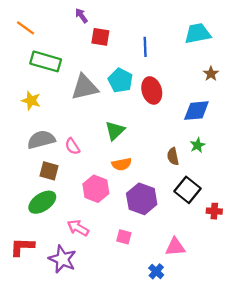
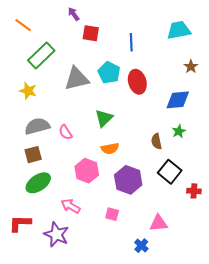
green rectangle: (46, 61) -> (41, 55), turned -60
brown square: (49, 171) -> (33, 155), moved, turned -30

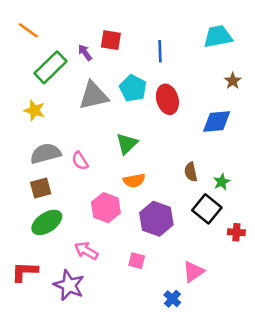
purple arrow: (74, 14) -> (85, 53), moved
green star: (179, 131) -> (222, 182), moved
pink triangle: (159, 223) -> (193, 272), turned -30

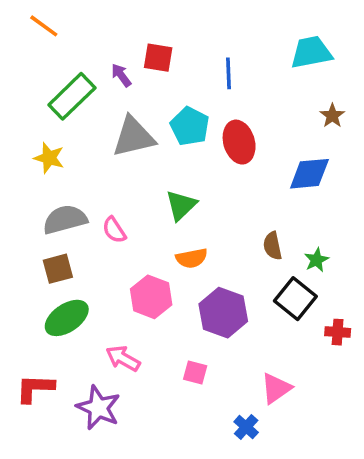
orange line: (28, 30) -> (44, 26), moved

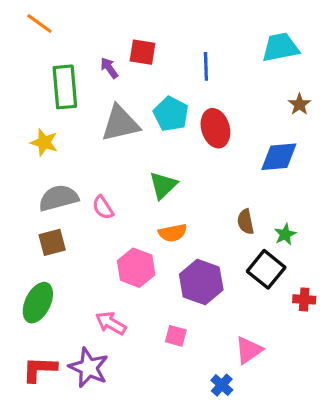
green rectangle: (72, 96) -> (65, 87), turned -51
green ellipse: (67, 318) -> (38, 303), moved, turned -30
red L-shape: (35, 388) -> (39, 369), moved

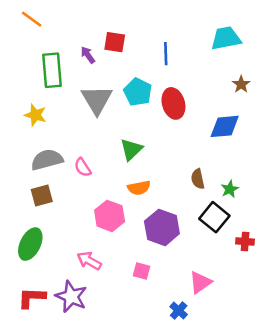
gray triangle: (120, 123) -> (97, 100), turned -48

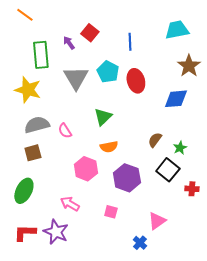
red square: (115, 42) -> (90, 33), turned 30
brown star: (241, 84) -> (189, 66), size x1.6
yellow star: (35, 115) -> (28, 90), size x1.5
brown semicircle: (198, 179) -> (155, 140), turned 49

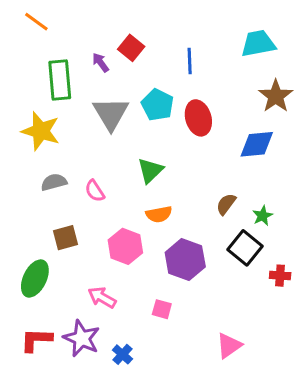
gray semicircle: (37, 125) -> (54, 182), size x0.7
brown square: (33, 153) -> (66, 238), moved
pink triangle: (157, 221) -> (229, 346), moved
blue cross: (140, 243) -> (122, 354), moved

